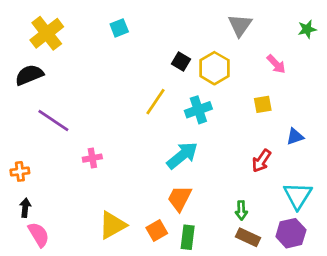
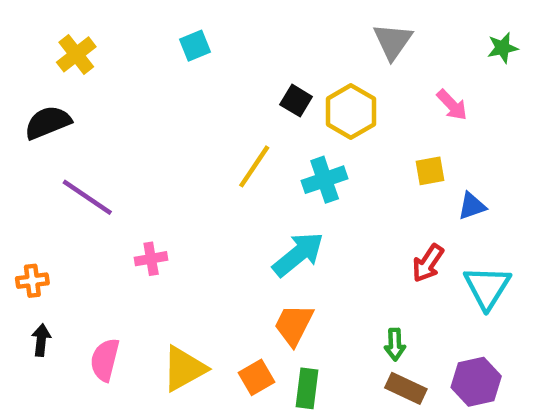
yellow cross: (47, 33) -> (76, 54), size x0.7
blue triangle: (295, 137) -> (472, 206), moved
cyan triangle: (298, 196) -> (487, 287), moved
pink semicircle: (39, 235) -> (105, 360), moved, turned -135

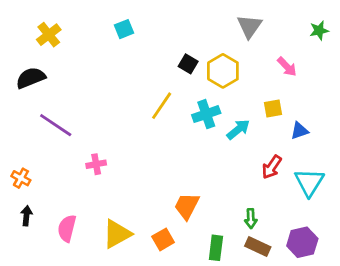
cyan arrow: (298, 254) -> (238, 129), moved, size x0.7
orange cross: (32, 281) -> (21, 178), turned 36
green rectangle: (307, 388) -> (216, 248), moved

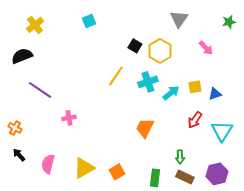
yellow square: (273, 108) -> (195, 87), moved
orange trapezoid: (187, 206) -> (145, 128), moved
black arrow: (26, 216) -> (19, 155), turned -48

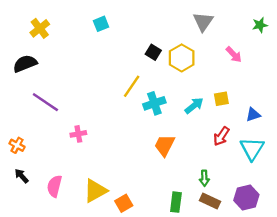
cyan cross: (148, 82) -> (154, 103), moved
blue triangle: (215, 94) -> (253, 115), moved
orange square: (117, 172) -> (124, 203), moved

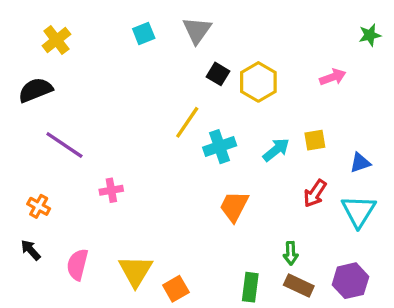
gray triangle: (203, 22) -> (197, 30), moved
pink arrow: (234, 54) -> (333, 77), turned -66
orange cross: (17, 145) -> (39, 206), moved
yellow triangle: (95, 191) -> (136, 271), turned -30

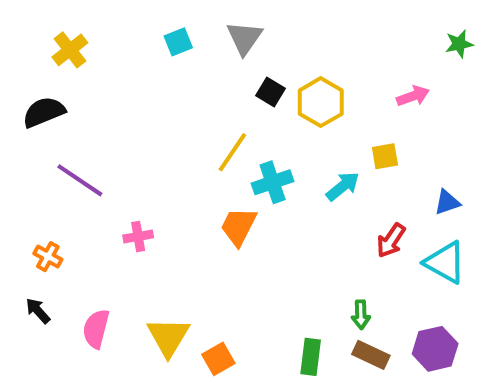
yellow square: (315, 140) -> (385, 156), moved
orange trapezoid: (234, 206) -> (238, 226), moved
cyan triangle: (359, 211) -> (445, 263), turned -33

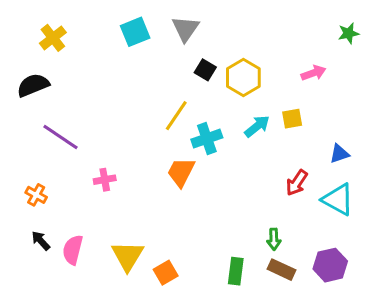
cyan square: (178, 42) -> (135, 32), size x1.4
cyan arrow: (343, 186) -> (257, 126), moved
black arrow: (38, 311) -> (41, 241), moved

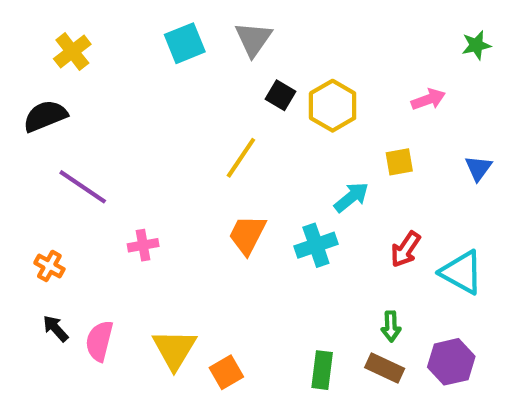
cyan arrow: (257, 126) -> (351, 197), moved
cyan cross: (207, 139) -> (316, 245), moved
blue triangle: (339, 154) -> (478, 168), moved, turned -35
green arrow: (274, 239) -> (391, 326), moved

